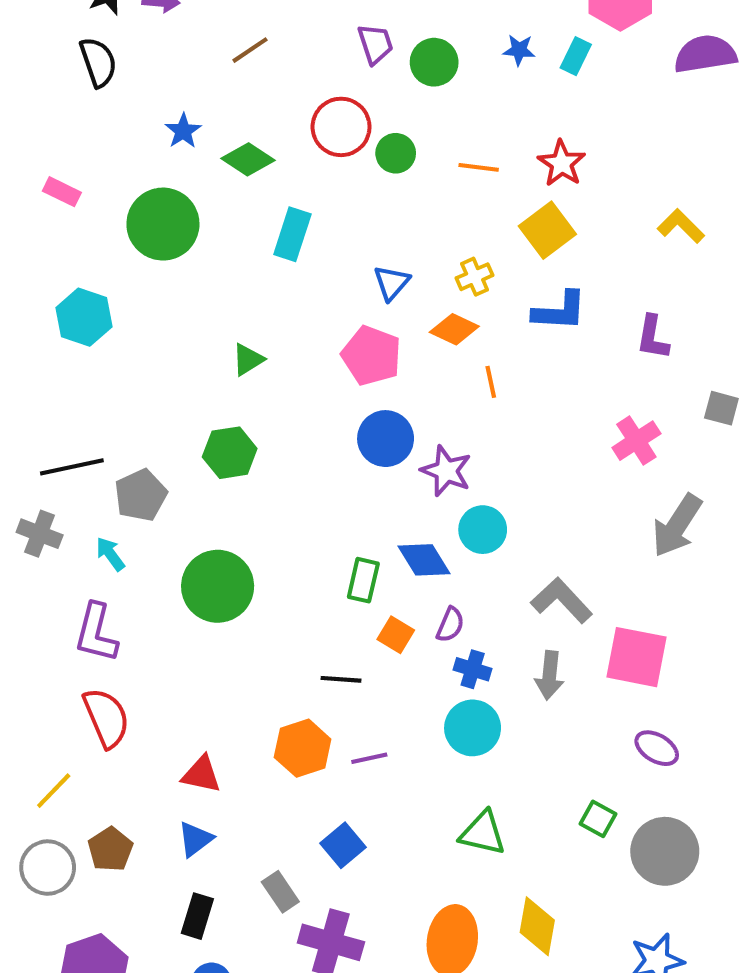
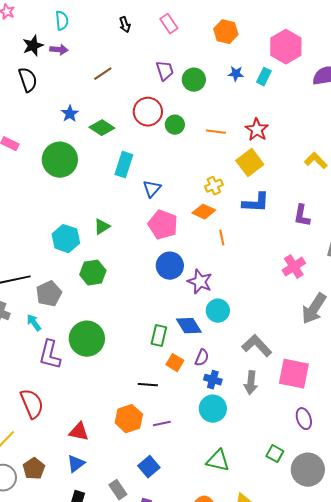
blue triangle: (392, 283) -> (152, 189), moved
cyan hexagon: (84, 317) -> (66, 239), moved
purple L-shape: (96, 633) -> (50, 355), moved
purple ellipse: (657, 748) -> (304, 419), turned 40

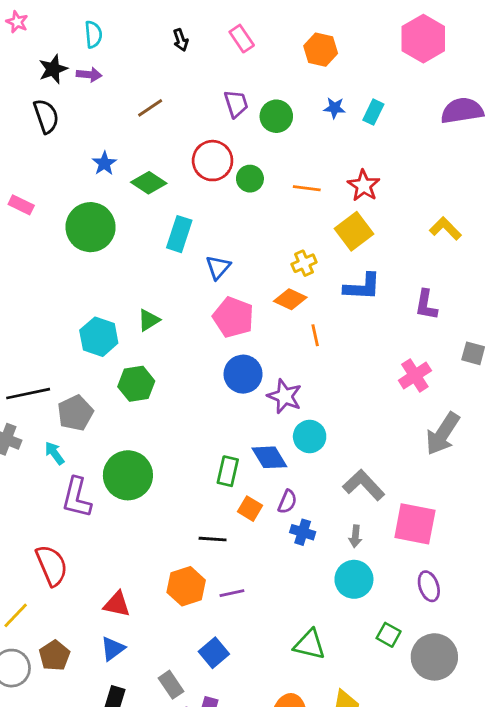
pink hexagon: (286, 47) -> (423, 39), moved
gray arrow: (251, 383) -> (355, 536), size x0.7
cyan circle: (213, 409) -> (354, 579), moved

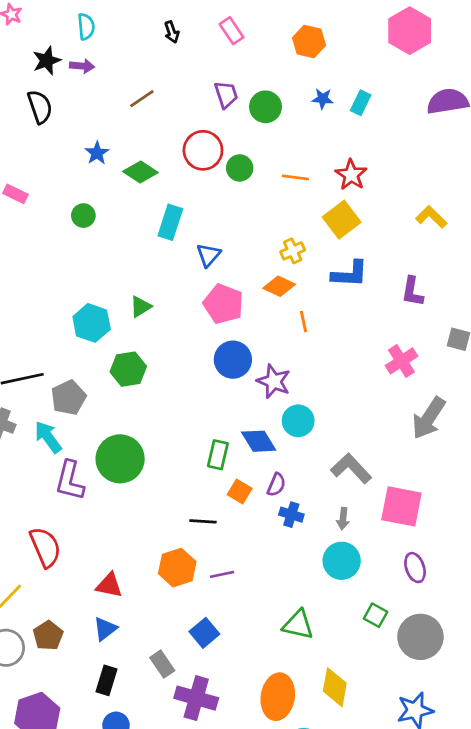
green circle: (91, 227) -> (83, 216), size x0.5
cyan arrow: (54, 453) -> (48, 437), size x1.4

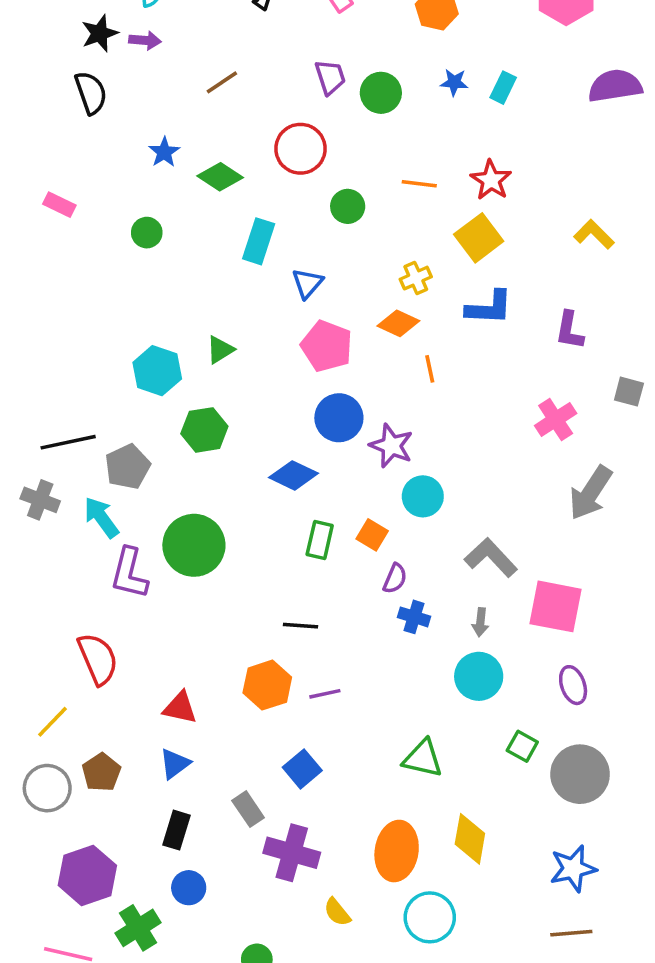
green circle: (240, 168) -> (348, 206), moved
blue diamond: (259, 441) -> (294, 475), moved, turned -33
orange square: (240, 491) -> (372, 535), moved

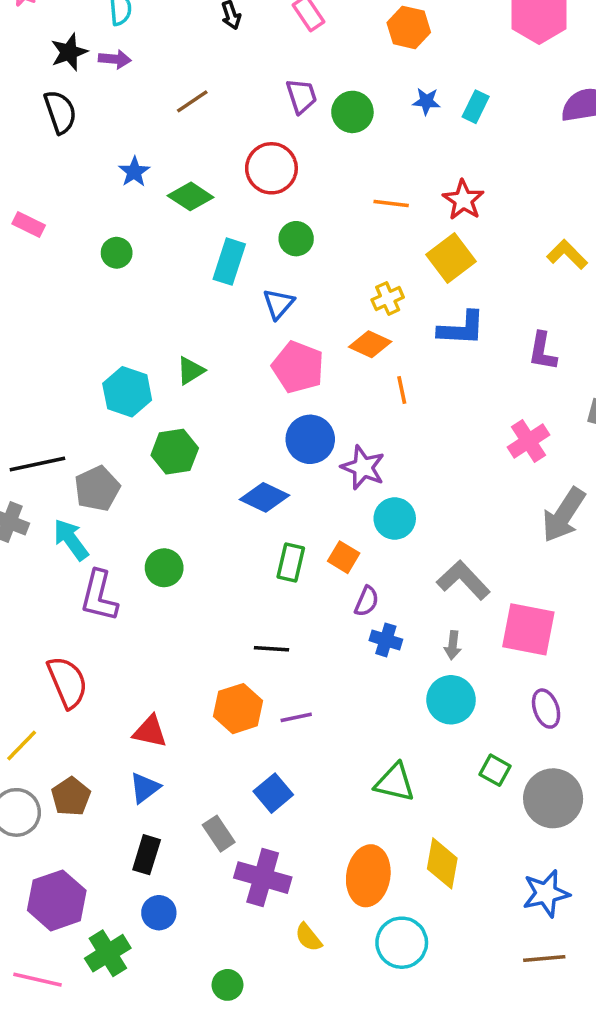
green circle: (348, 206) -> (296, 239), moved
green circle: (194, 545) -> (164, 568), size x0.6

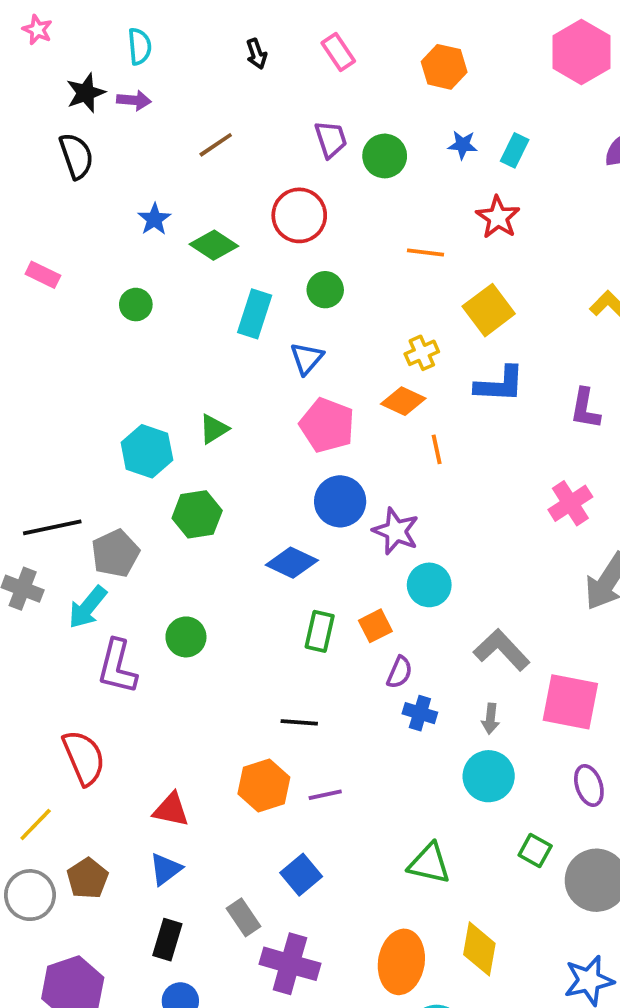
red star: (463, 200) -> (498, 217), moved
cyan arrow: (71, 540) -> (88, 607), turned -105
orange square: (344, 557) -> (375, 626), turned 32

